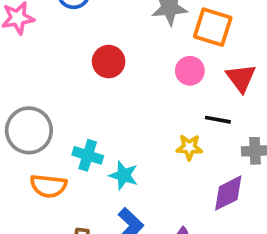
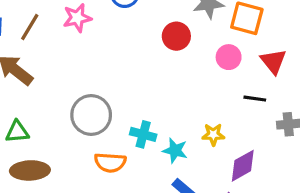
red circle: (109, 62) -> (176, 36), moved
yellow star: (189, 147) -> (213, 135), moved
purple diamond: (228, 193) -> (243, 166), moved

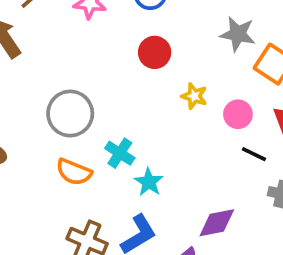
red circle: (176, 36) -> (155, 52), moved
pink circle: (229, 57) -> (238, 114), moved
yellow star: (213, 135) -> (194, 96), moved

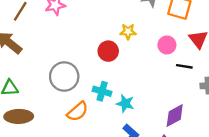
red circle: (155, 52) -> (108, 51), moved
yellow star: (194, 96) -> (128, 32), moved
orange semicircle: (74, 172) -> (78, 112), turned -45

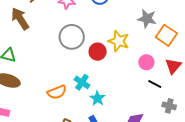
yellow star: (128, 32) -> (119, 41), size x1.5
gray circle: (64, 77) -> (72, 37), moved

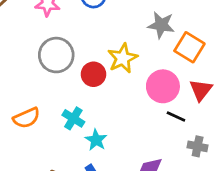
yellow star: (119, 41) -> (123, 58), turned 30
pink circle: (146, 62) -> (163, 86), size x1.5
orange semicircle: (57, 92) -> (27, 118), moved

